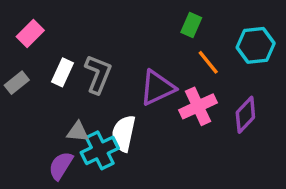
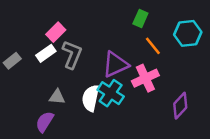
pink rectangle: (30, 33) -> (56, 32), moved
white rectangle: (62, 72) -> (46, 53), turned 30
purple diamond: (245, 115) -> (180, 106), moved
cyan cross: (100, 150) -> (111, 93), moved, turned -30

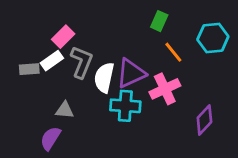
gray rectangle: (12, 61) -> (29, 69), moved, turned 35
cyan cross: (111, 93) -> (125, 106), turned -30
white semicircle: (91, 98) -> (104, 78), moved

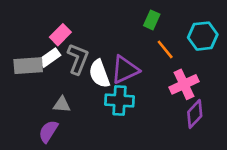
gray rectangle: (29, 69) -> (28, 66), size x1.5
white semicircle: (104, 78) -> (99, 74), turned -32
pink cross: (165, 89) -> (184, 84), moved

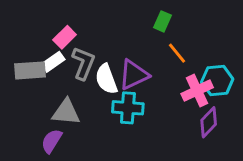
cyan hexagon: (203, 36) -> (217, 80), moved
gray triangle: (62, 105) -> (66, 112), size x1.5

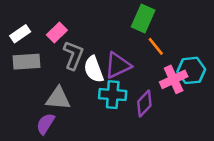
green rectangle: (163, 21) -> (143, 18), size x1.5
white rectangle: (53, 62) -> (20, 34), moved
purple diamond: (209, 122) -> (144, 103), moved

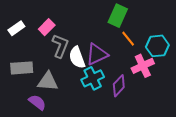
gray rectangle: (26, 62) -> (22, 68), moved
cyan hexagon: (191, 70) -> (157, 46), moved
cyan cross: (113, 95) -> (93, 78), turned -30
purple semicircle: (45, 124) -> (37, 102), turned 96

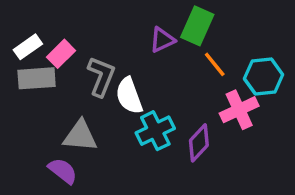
pink rectangle: (47, 27) -> (61, 54), moved
purple triangle: (97, 54) -> (162, 40), moved, size x0.7
gray rectangle: (22, 68) -> (37, 78), moved

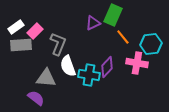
white semicircle: (129, 96) -> (68, 66), moved
pink cross: (239, 110) -> (137, 63), turned 35
cyan cross: (155, 131) -> (89, 75), turned 35
purple diamond: (199, 143) -> (107, 67), moved

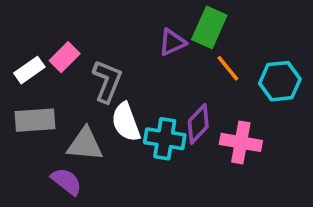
white rectangle: (16, 27) -> (29, 70), moved
gray rectangle: (21, 45) -> (35, 120), moved
pink cross: (137, 63) -> (241, 142), moved

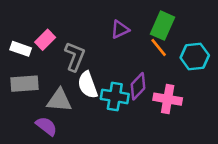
green rectangle: (209, 27) -> (162, 26), moved
white rectangle: (29, 70) -> (21, 49), turned 54

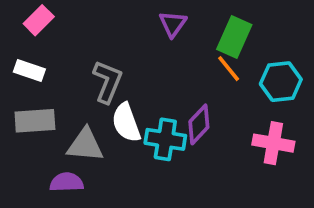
purple triangle: (120, 29) -> (173, 24), moved, turned -30
pink rectangle: (45, 40) -> (39, 20), moved
pink cross: (168, 99) -> (273, 143), moved
purple semicircle: (46, 126) -> (67, 182), turned -40

